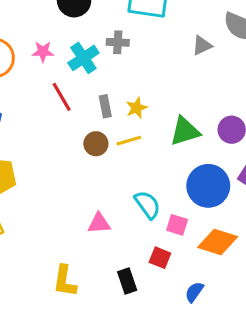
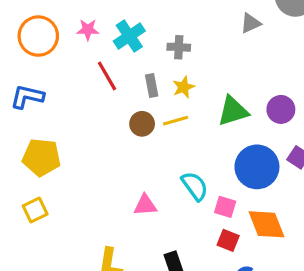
gray cross: (118, 42) -> (179, 47), moved
orange diamond: (218, 242) -> (267, 224), turned 51
red square: (160, 258) -> (228, 240), moved

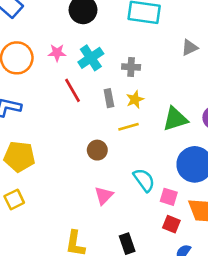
brown circle: (142, 124) -> (97, 150), moved
pink triangle: (145, 205) -> (104, 196), turned -42

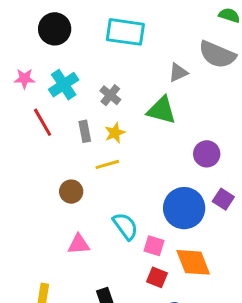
gray cross: (131, 67) -> (110, 95), turned 36
green triangle: (175, 119) -> (162, 110), moved, turned 32
pink triangle: (104, 196) -> (79, 244), turned 42

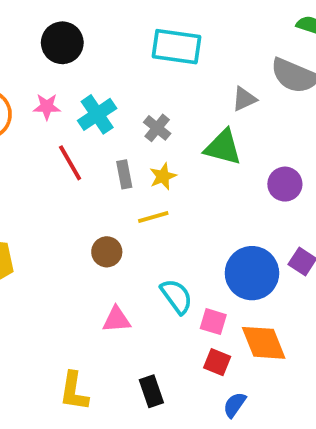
black circle: (55, 29) -> (62, 43), moved
purple circle: (207, 154) -> (285, 184), moved

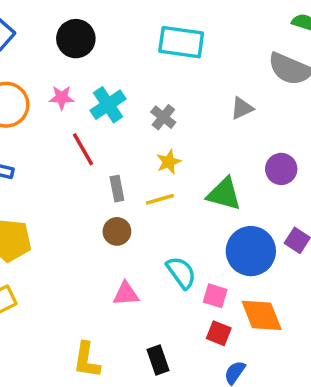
gray triangle: (244, 99) -> (242, 108), moved
green triangle: (223, 147) -> (224, 194), moved
gray rectangle: (124, 174) -> (117, 189), moved

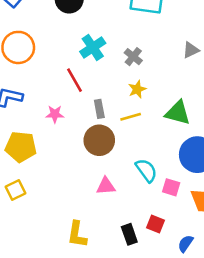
pink star: (62, 98) -> (55, 114), moved
brown circle: (117, 231) -> (99, 140), size x1.5
red square: (219, 333) -> (155, 224), moved

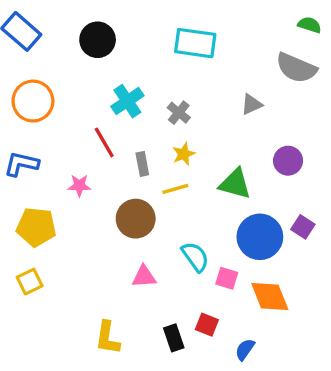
gray rectangle: (99, 109) -> (142, 164), moved

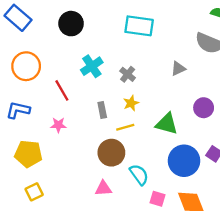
red line: (104, 142) -> (62, 90), moved
brown circle: (136, 219) -> (111, 153), moved
pink square: (227, 278) -> (157, 199), moved
yellow square: (30, 282) -> (34, 192), moved

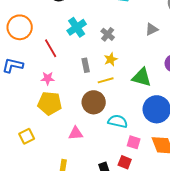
yellow pentagon: (28, 154) -> (50, 103), moved
cyan semicircle: (139, 175) -> (118, 121), turned -42
pink triangle: (103, 188) -> (76, 133), moved

